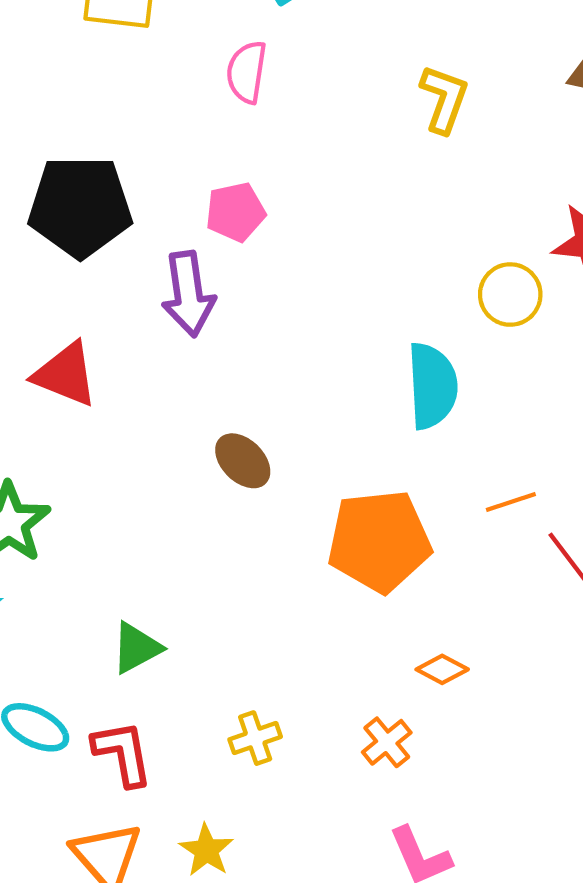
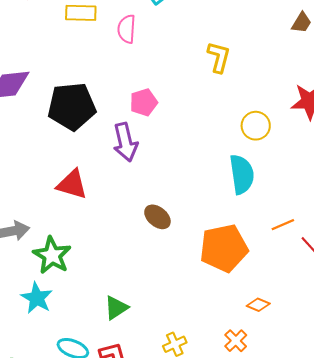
pink semicircle: (247, 72) -> (127, 29), moved
yellow L-shape: (444, 99) -> (219, 57), moved
yellow circle: (510, 295) -> (256, 126), moved

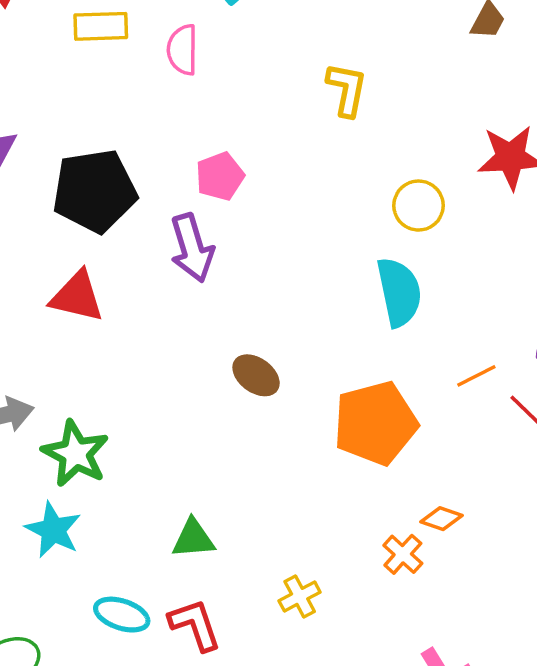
red triangle: (72, 184) -> (77, 297), moved
green triangle: (116, 308) -> (193, 539), turned 32
orange cross: (236, 341) -> (403, 554), moved

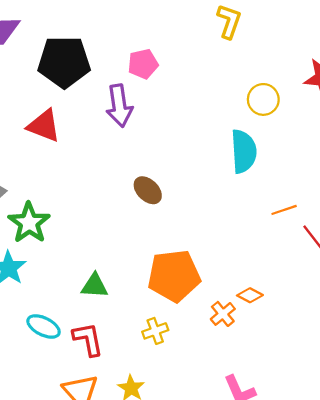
orange pentagon: (375, 423) -> (174, 276), moved

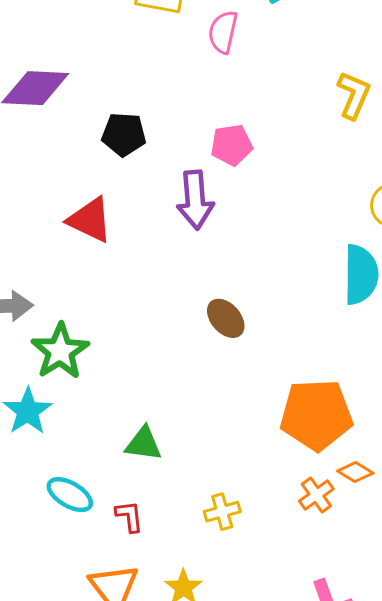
black pentagon: (64, 62) -> (124, 134), size x0.6
orange pentagon: (174, 276) -> (316, 415), moved
red L-shape: (88, 339) -> (129, 516), size x0.7

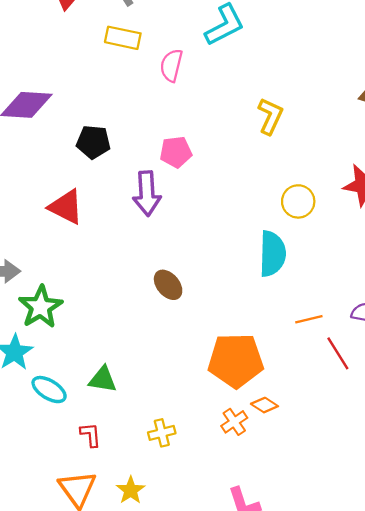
cyan ellipse: (70, 495) -> (49, 390), moved

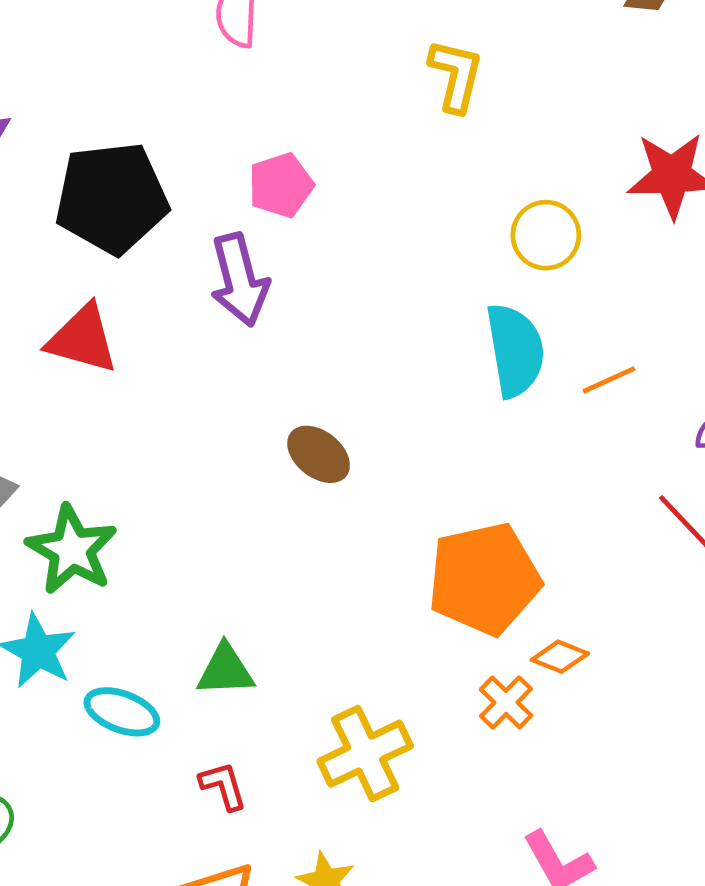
black pentagon: (93, 142) -> (112, 198), size x1.6
orange line: (309, 319) -> (609, 380), moved
yellow cross: (162, 433) -> (365, 754), size x1.6

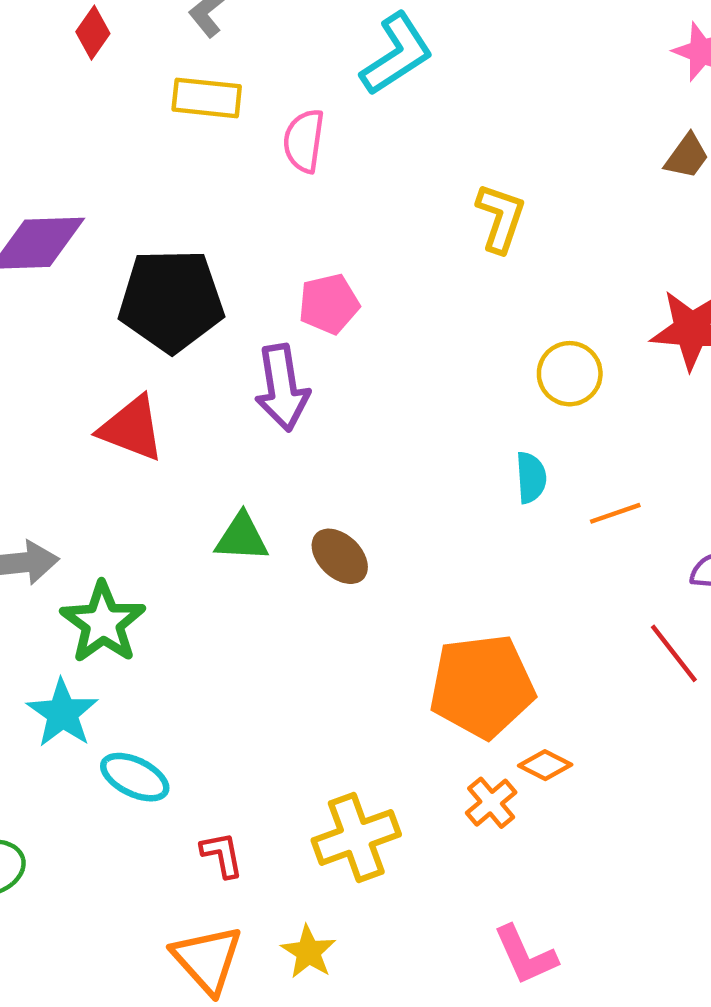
cyan semicircle: (515, 350) -> (531, 477), size x0.6
green triangle: (226, 670) -> (242, 538), moved

